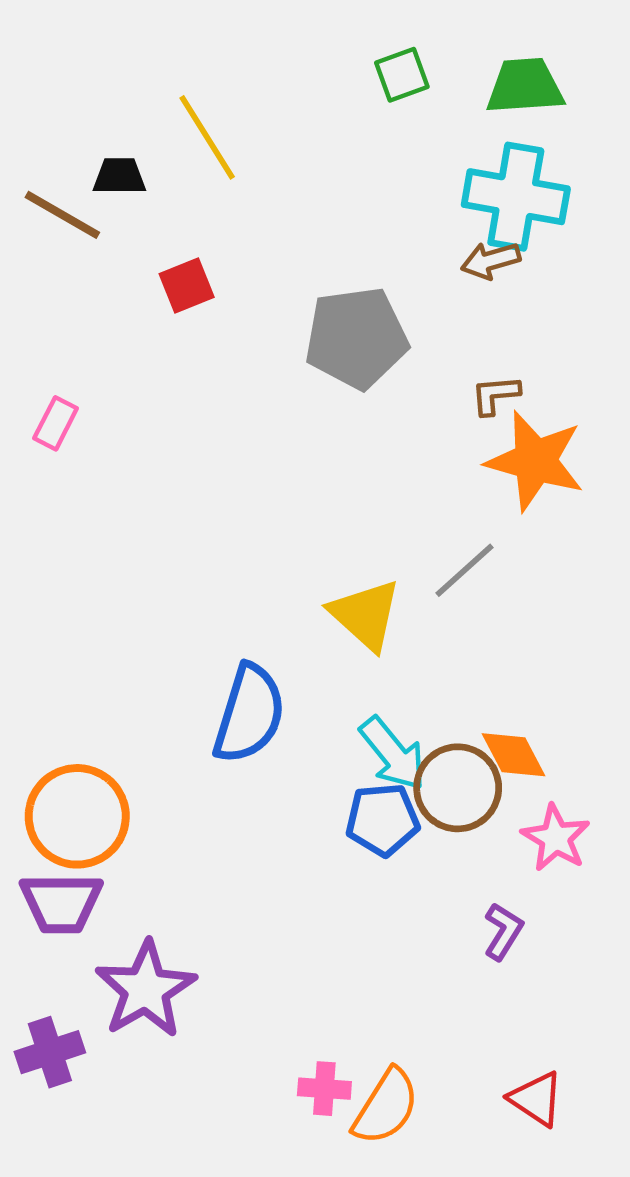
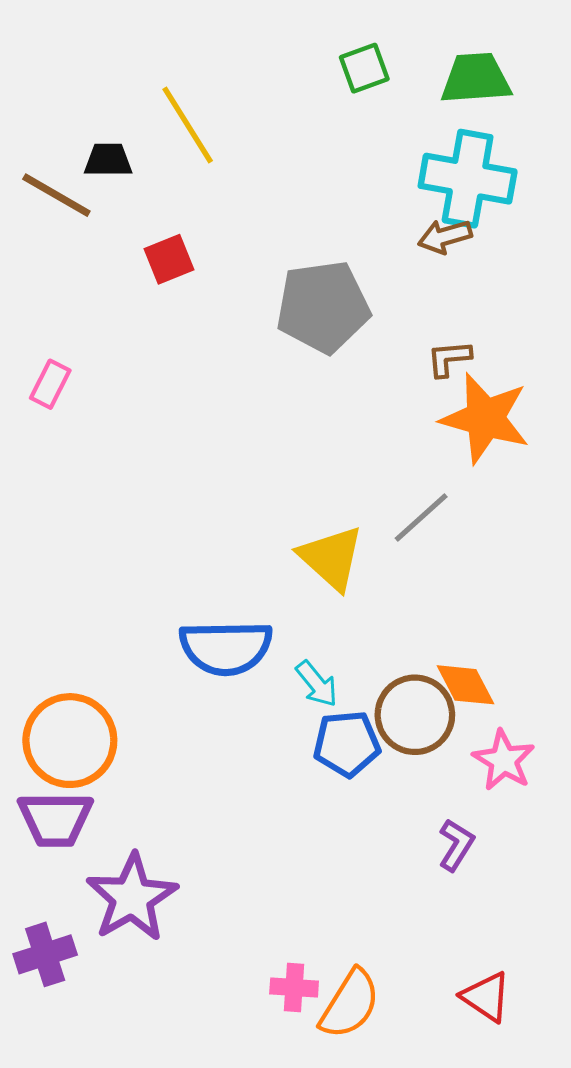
blue semicircle: (249, 714) -> (226, 648), turned 72
cyan arrow: (393, 754) -> (317, 684), moved, size x0.7

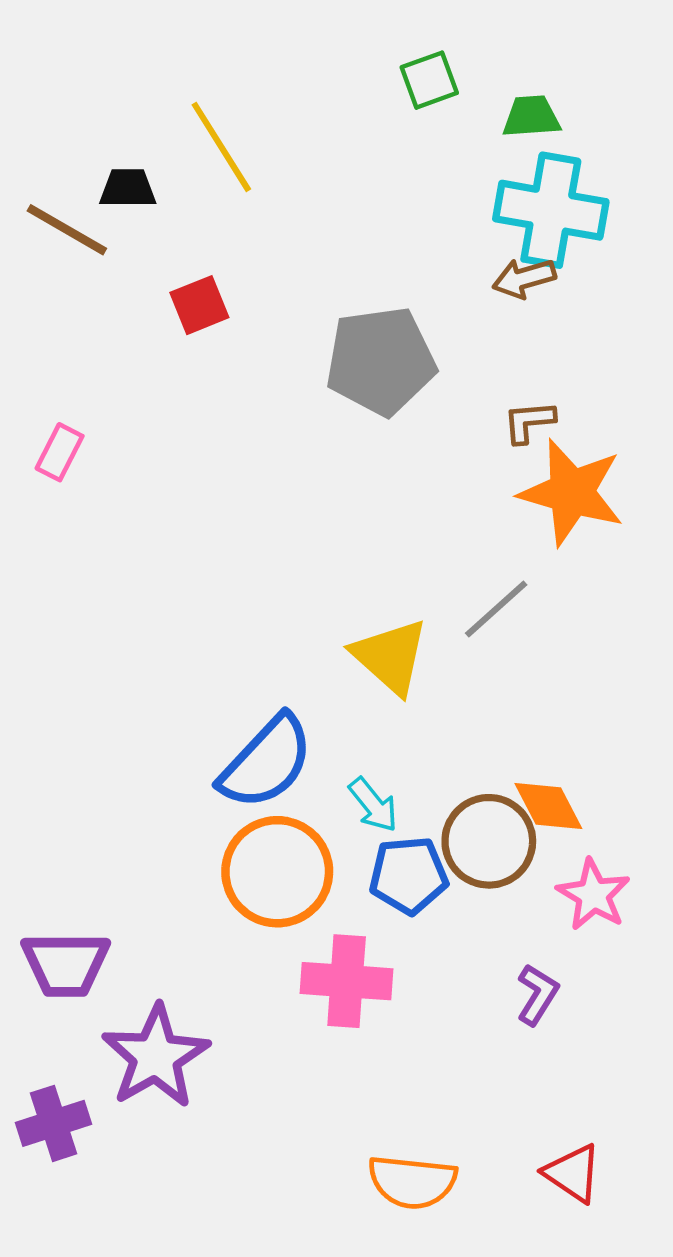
green trapezoid: (476, 78) -> (531, 117), moved, size x0.7
blue semicircle: (226, 648) -> (266, 762), turned -46
orange circle: (70, 741) -> (277, 872), moved
pink cross: (294, 987) -> (347, 981), moved, size x1.6
orange semicircle: (350, 1004) -> (412, 1182), turned 64

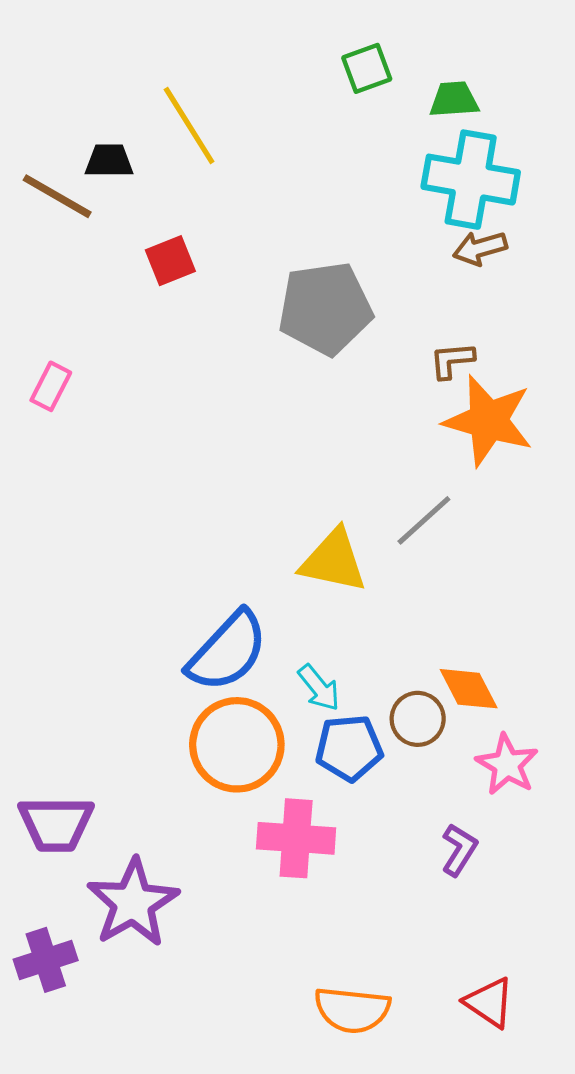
brown arrow: (524, 278) -> (480, 248), moved
yellow triangle: (390, 656) -> (333, 561), turned -30
brown circle: (489, 841) -> (418, 719), size x0.7

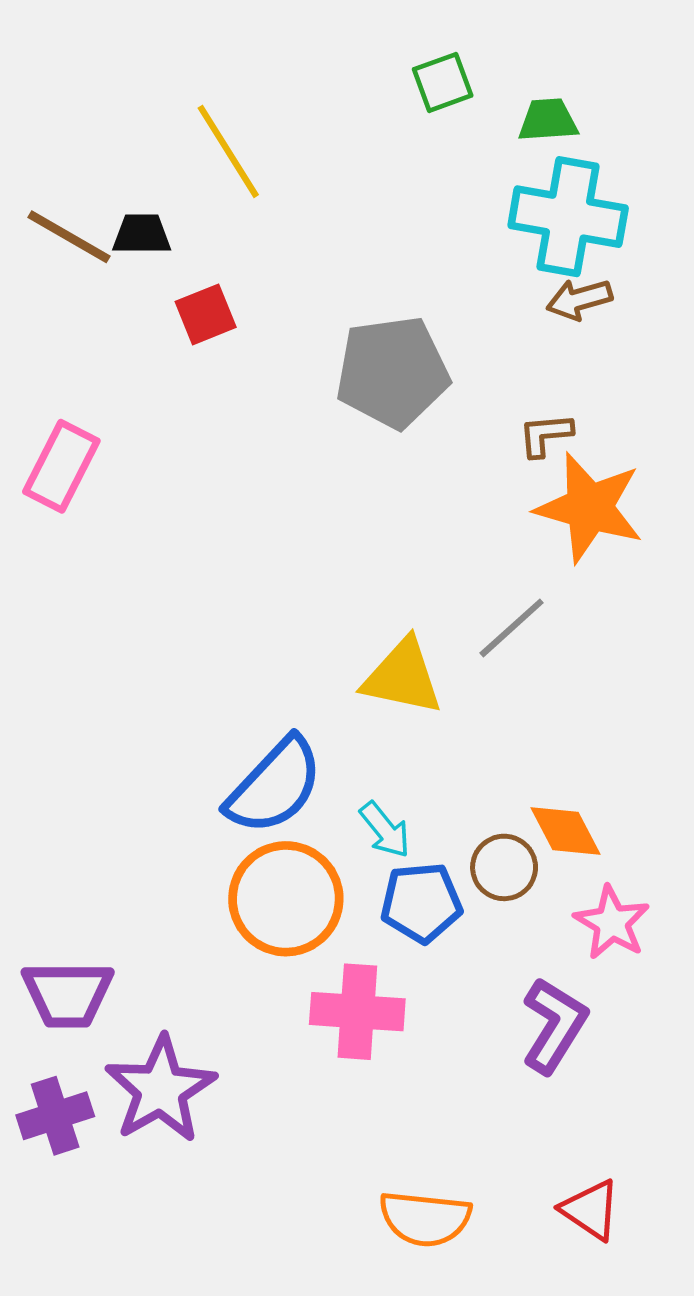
black trapezoid: (109, 161) -> (142, 234), moved
pink rectangle: (51, 386) -> (61, 466), size x1.5
purple L-shape: (459, 850) -> (554, 1025), size x1.5
purple cross: (46, 960) -> (55, 1116), moved

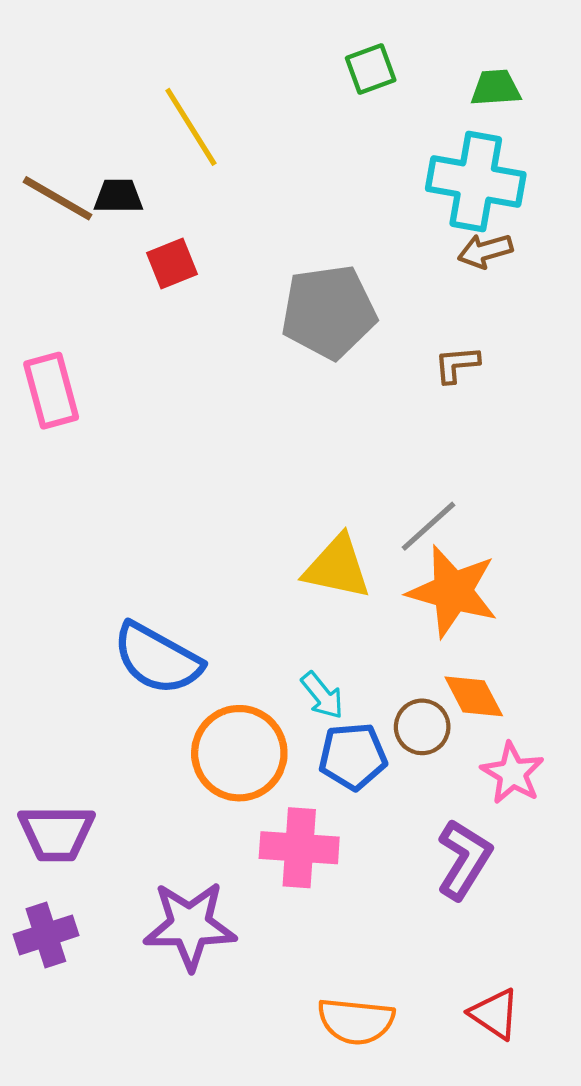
green trapezoid: (548, 120) -> (496, 88), moved
pink rectangle: (61, 466) -> (51, 391), turned -42
orange star: (589, 508) -> (453, 591), moved
blue semicircle: (275, 786) -> (157, 659), moved, turned 76
purple star: (160, 1089) -> (190, 926), moved, turned 30

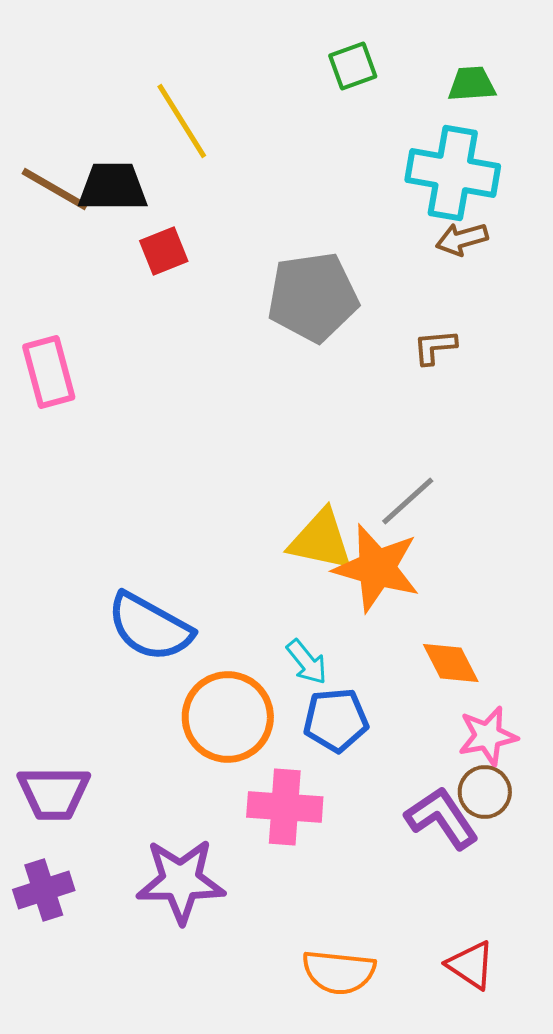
black trapezoid: (118, 196) -> (113, 187), size x1.5
orange star: (453, 591) -> (377, 568), moved
brown circle: (422, 727) -> (485, 792), moved
pink star: (513, 773) -> (488, 736), turned 30
purple L-shape: (464, 859) -> (442, 818), turned -66

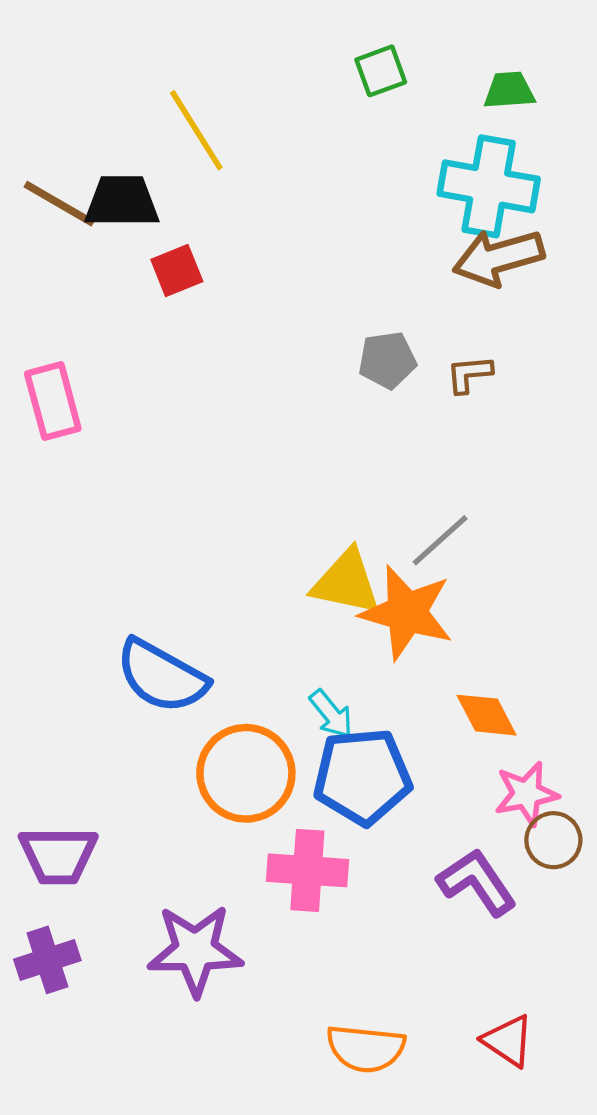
brown arrow: (462, 239) -> (498, 258), size x1.6
gray pentagon: (313, 297) -> (387, 360), moved, size x0.6
blue pentagon: (336, 720) -> (362, 777), size x1.4
brown circle: (485, 792) -> (553, 840), moved

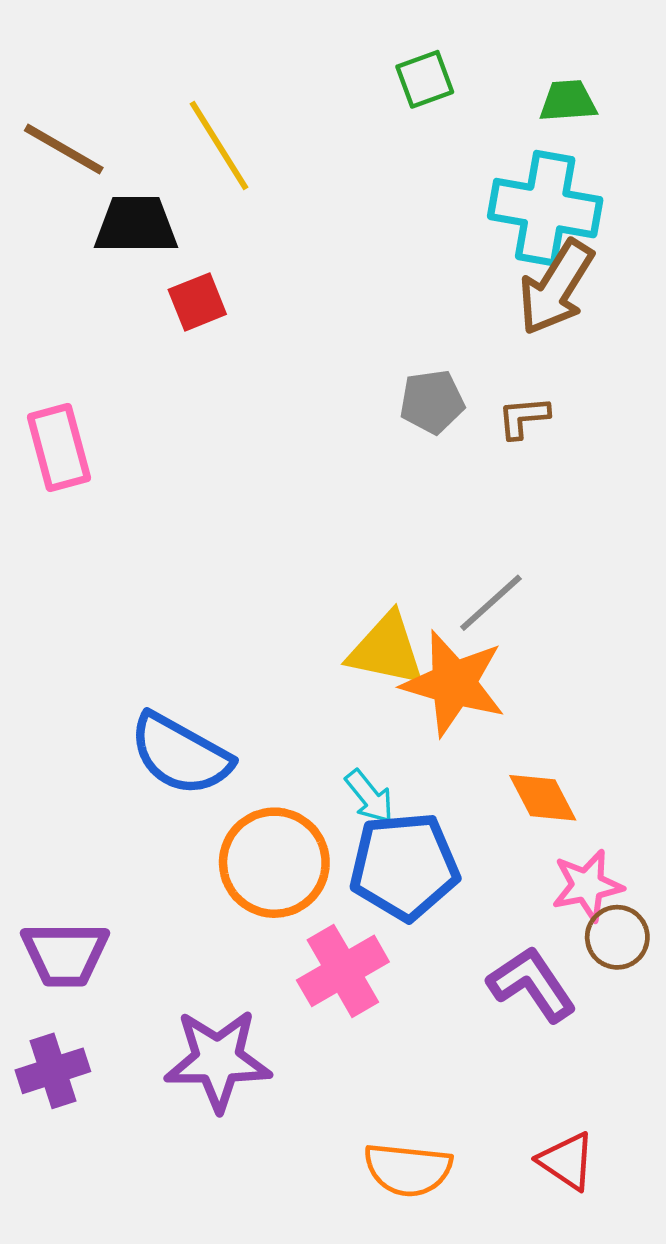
brown line: (59, 204) -> (64, 149), moved
brown arrow: (498, 258) -> (556, 287), turned -42
pink cross: (307, 870) -> (343, 971), turned -34

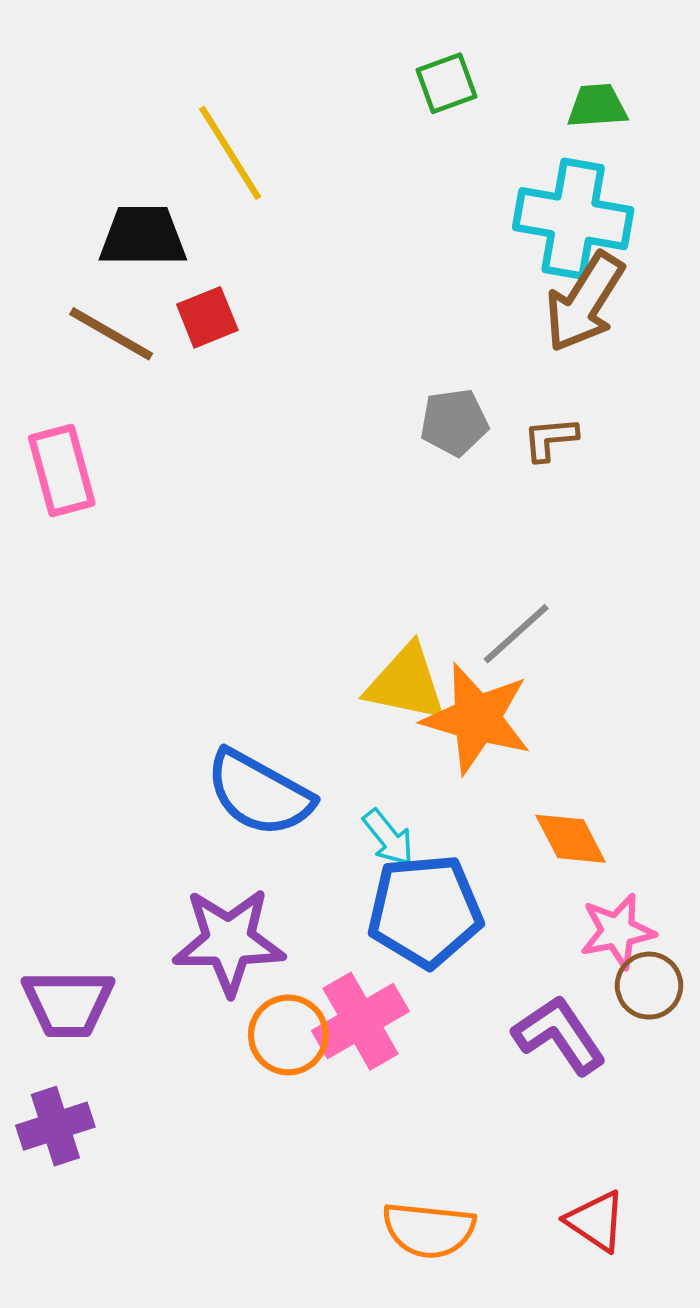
brown line: (64, 149) -> (111, 334), moved
blue semicircle: (180, 754) -> (259, 793), moved
orange circle: (274, 863) -> (288, 1035), moved, size x0.7
purple star: (218, 1060) -> (229, 941), moved

